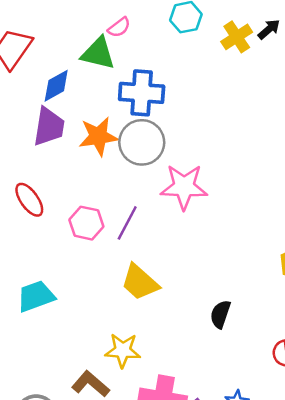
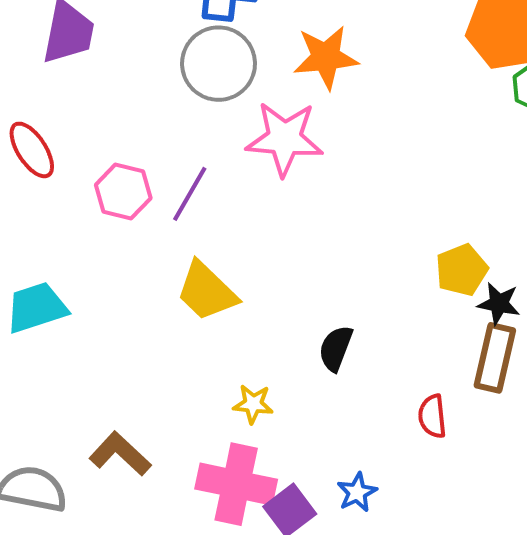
orange star: (98, 136) -> (326, 57), moved
yellow star: (123, 350) -> (253, 404), moved, size x0.7

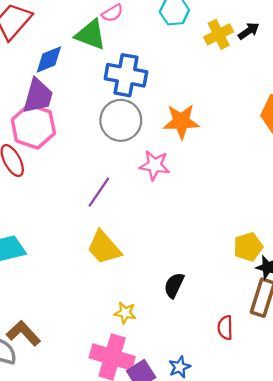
pink star: (285, 139) -> (155, 165), size x0.7
pink hexagon: (123, 192) -> (33, 126), moved, size x1.4
brown L-shape: (120, 454) -> (23, 333), moved

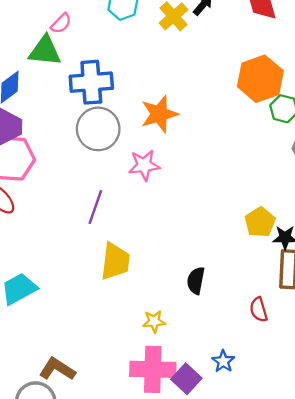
yellow trapezoid: (104, 248) -> (115, 261), turned -117

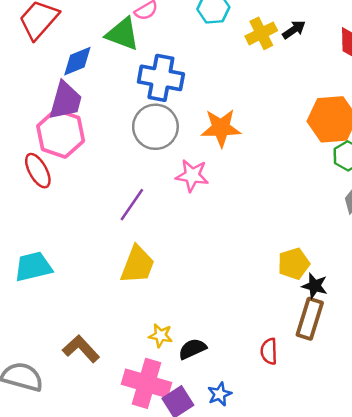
black semicircle: (196, 281) -> (192, 349), moved, turned 40
brown L-shape: (57, 369) -> (81, 349), moved

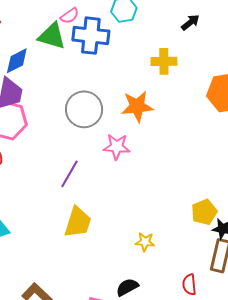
yellow cross: (261, 33) -> (164, 61), moved, turned 30
blue cross: (161, 78) -> (91, 36), moved
yellow star: (161, 335) -> (145, 242), moved

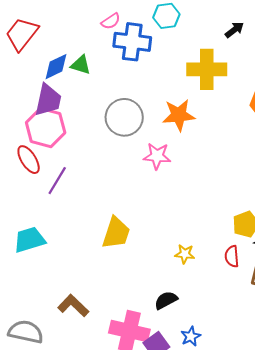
green triangle: (52, 36) -> (81, 65), moved, size x0.7
yellow cross: (164, 61) -> (207, 69), size x1.5
purple line: (70, 174) -> (57, 181), moved
red semicircle: (189, 285) -> (232, 256), moved

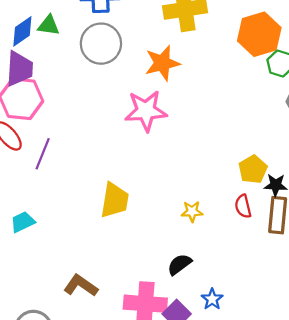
gray circle: (124, 117) -> (101, 44), moved
pink star: (157, 156) -> (146, 111), size x1.4
cyan trapezoid: (29, 240) -> (23, 222), size x0.7

